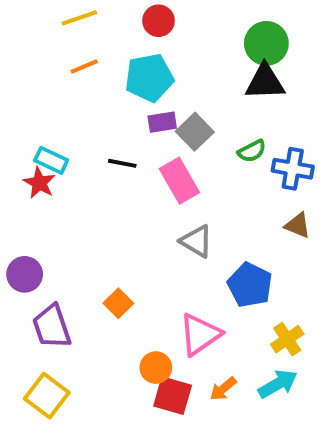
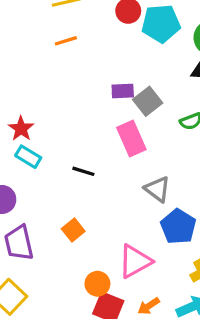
cyan pentagon: (149, 78) -> (161, 23), moved
cyan rectangle: (51, 160) -> (28, 157), moved
black line: (122, 163) -> (83, 171), moved
gray triangle: (196, 241) -> (157, 189), moved

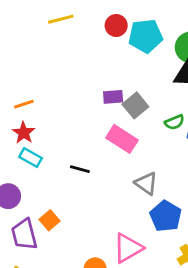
orange line: (66, 41) -> (24, 104), moved
pink rectangle: (131, 138) -> (122, 139), turned -32
orange square: (73, 230) -> (50, 220), moved

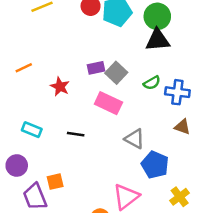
orange line: (24, 104) -> (24, 68), moved
red star: (24, 133) -> (60, 87), moved
orange square: (50, 220) -> (55, 182), turned 35

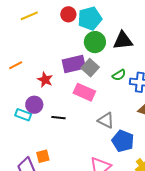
green circle: (157, 16) -> (95, 42), moved
purple rectangle: (96, 68) -> (74, 64), size x1.6
purple circle: (17, 165) -> (34, 105), moved

